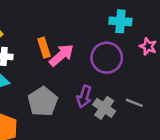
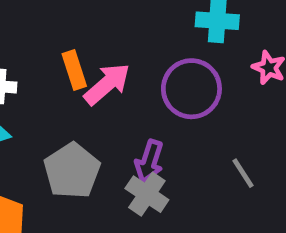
gray line: (134, 103) -> (243, 173), turned 36
gray cross: (104, 108) -> (147, 194), moved

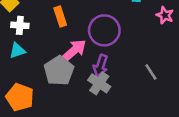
pink arrow: (107, 84) -> (74, 51), moved
purple circle: (191, 89) -> (104, 30), moved

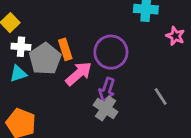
orange rectangle: (60, 17) -> (65, 49), moved
gray pentagon: (59, 71) -> (45, 59), moved

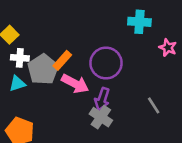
orange rectangle: (65, 49) -> (62, 60), turned 60
pink arrow: (79, 74) -> (75, 84), turned 68

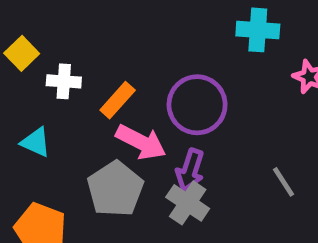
white cross: (20, 58) -> (64, 81), moved
gray pentagon: (43, 69) -> (115, 189), moved
cyan triangle: (17, 84) -> (36, 142), turned 42

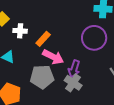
purple circle: (197, 105) -> (94, 38), moved
gray pentagon: (115, 189) -> (42, 77), turned 30

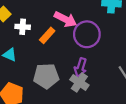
purple circle: (94, 38) -> (87, 34), moved
pink arrow: (53, 57) -> (65, 19), moved

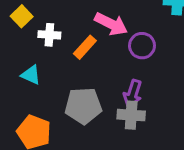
purple circle: (87, 34) -> (142, 46), size x0.7
gray cross: (79, 82) -> (131, 115), turned -30

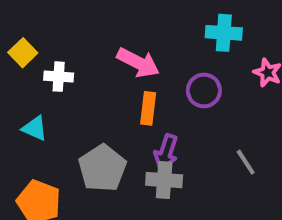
purple circle: (142, 46) -> (204, 90), moved
orange rectangle: (85, 47) -> (148, 108), moved, turned -35
gray pentagon: (83, 106) -> (102, 168), turned -30

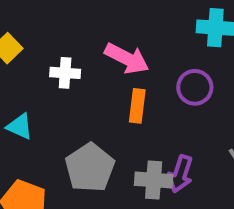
white cross: (59, 77) -> (65, 73), moved
purple arrow: (166, 152) -> (180, 174), moved

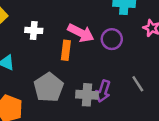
pink arrow: (127, 58) -> (81, 33), moved
orange rectangle: (137, 106) -> (66, 50), moved

